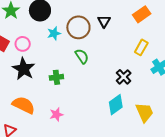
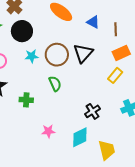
black triangle: (104, 21) -> (83, 53), size x1.5
yellow rectangle: (141, 47) -> (115, 75), moved
pink star: (56, 114) -> (48, 131), moved

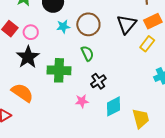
black triangle: (83, 53) -> (127, 24), moved
green cross: (26, 100) -> (59, 70), size x1.6
black cross: (92, 111) -> (98, 81), moved

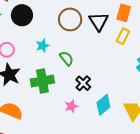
orange rectangle: (153, 21) -> (124, 13), turned -36
brown circle: (88, 24) -> (70, 19), moved
cyan star: (63, 27) -> (42, 46), moved

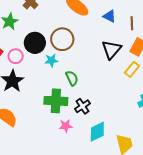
black circle: (22, 15) -> (35, 43), moved
brown circle: (70, 19) -> (62, 39), moved
green cross: (42, 81) -> (56, 101), moved

